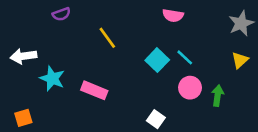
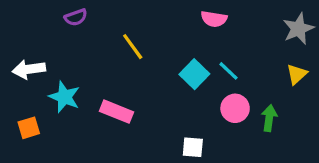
orange square: (23, 118) -> (29, 128), moved
white square: (156, 119) -> (193, 147), turned -30

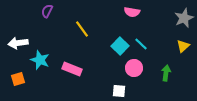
purple semicircle: (76, 17) -> (47, 11), turned 136
pink circle: (235, 108) -> (134, 68), moved

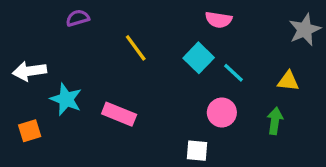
purple semicircle: (47, 11) -> (78, 18), turned 48
cyan square: (120, 46) -> (199, 58), moved
yellow triangle: (183, 46) -> (288, 81), moved, turned 48

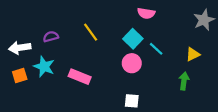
purple semicircle: (78, 18) -> (51, 37), moved
yellow triangle: (288, 81) -> (193, 54), turned -32
pink circle: (222, 113) -> (132, 63), moved
orange square: (30, 131) -> (20, 75), moved

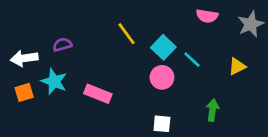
pink semicircle: (146, 13) -> (207, 16), moved
yellow line: (91, 32) -> (126, 34), moved
green arrow: (184, 81) -> (212, 110), moved

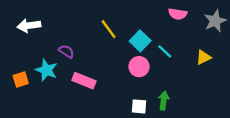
purple semicircle: (62, 45) -> (66, 51), moved, turned 49
white arrow: (24, 58) -> (29, 26), moved
green arrow: (212, 110) -> (164, 101), moved

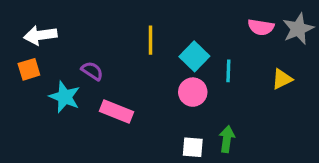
pink semicircle: (178, 14) -> (261, 27), moved
yellow line: (109, 29) -> (151, 40), turned 36
cyan line: (165, 51) -> (228, 71), turned 49
orange square: (21, 79) -> (29, 69), moved

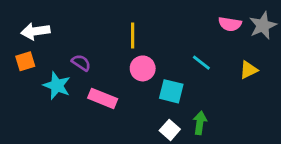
cyan square: (194, 56) -> (171, 91), moved, turned -30
cyan line: (228, 71) -> (201, 63), turned -54
pink circle: (193, 92) -> (143, 68), moved
white square: (193, 147) -> (170, 130), turned 36

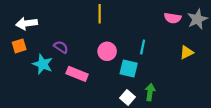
yellow line: (133, 36) -> (100, 14), moved
cyan line: (201, 63) -> (143, 47), moved, turned 64

